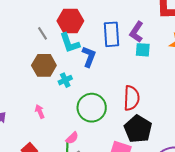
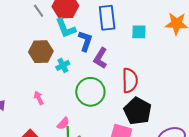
purple L-shape: (136, 32) -> (100, 58), moved
gray line: (42, 33) -> (39, 11), moved
pink semicircle: (72, 138) -> (63, 123), moved

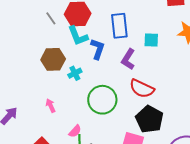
purple L-shape: (100, 58) -> (128, 59), moved
red semicircle: (130, 80) -> (142, 89), turned 115

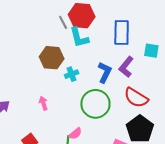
gray line: (51, 18) -> (63, 22), moved
blue L-shape: (98, 49) -> (105, 72), moved
pink semicircle: (75, 131) -> (75, 134), moved

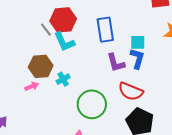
purple L-shape: (126, 67) -> (116, 63), turned -45
blue L-shape: (105, 72) -> (137, 59), moved
pink arrow: (43, 103) -> (32, 86), moved, turned 96

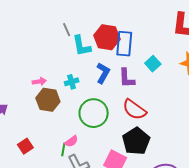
red hexagon: (63, 20) -> (107, 37), moved
cyan square: (138, 42) -> (153, 64), turned 35
blue L-shape: (137, 59) -> (103, 73), moved
brown hexagon: (41, 66) -> (48, 100), moved

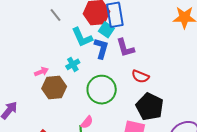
cyan L-shape: (82, 46) -> (82, 37), moved
cyan square: (153, 64) -> (106, 30), moved
red semicircle: (134, 110) -> (140, 76), size x0.7

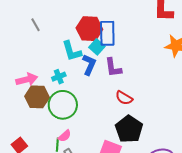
gray line: (56, 15) -> (36, 25), moved
pink arrow: (41, 72) -> (27, 80), size x1.5
green circle: (102, 90) -> (63, 105), moved

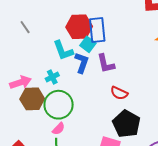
pink semicircle: (65, 136) -> (59, 129), moved

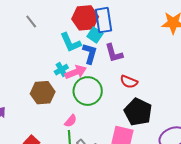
pink arrow: (20, 82) -> (76, 72), moved
green circle: (59, 105) -> (88, 91), moved

